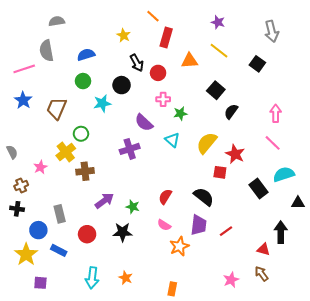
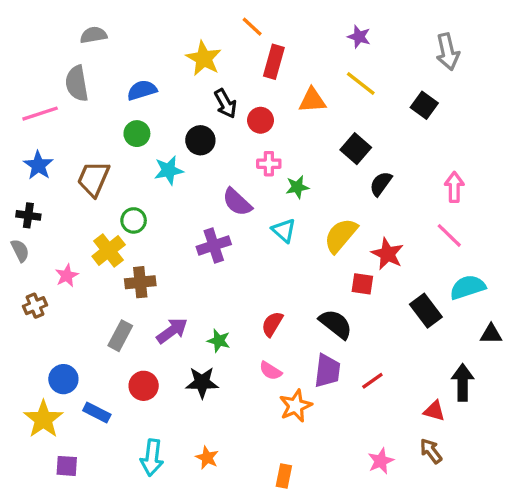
yellow star: (124, 35) -> (204, 58), size x1.5
black cross: (17, 209) -> (28, 215), moved
gray rectangle: (60, 214) -> (120, 336), moved, turned 42

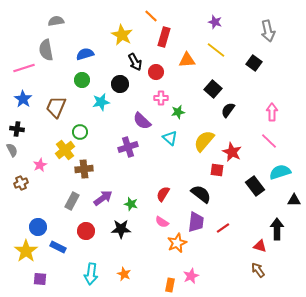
pink star: (381, 461) -> (191, 276), moved

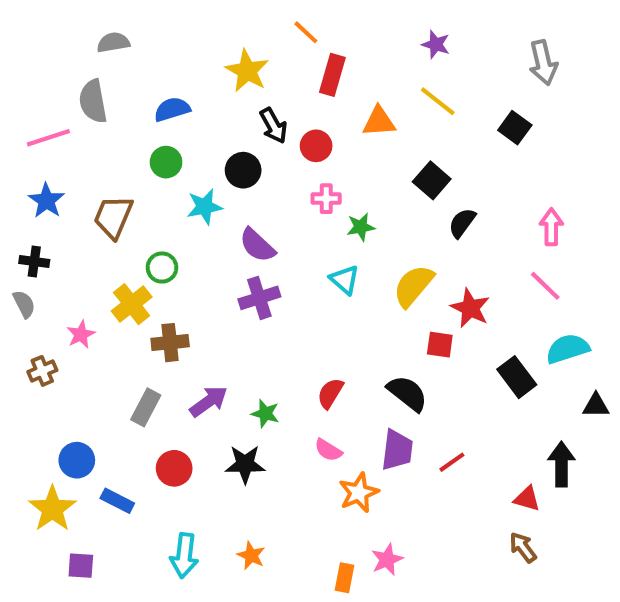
purple semicircle: (142, 121) -> (257, 245), moved

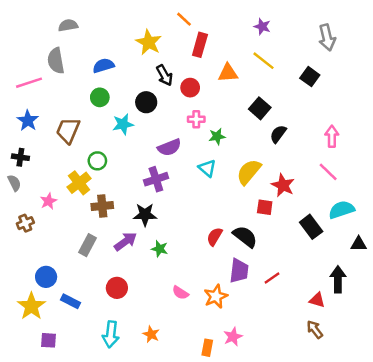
purple semicircle: (257, 245) -> (169, 147), moved, turned -65
red semicircle: (330, 393) -> (215, 237), moved
pink semicircle: (328, 450) -> (180, 293), moved
black star: (245, 464) -> (145, 215), moved
red circle: (174, 468) -> (117, 288), moved

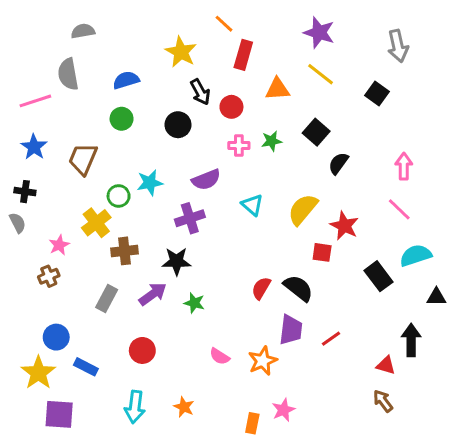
purple star: (262, 27) -> (319, 33), size x1.5
cyan star: (123, 124) -> (150, 183), moved
green star: (217, 136) -> (272, 141), moved
brown cross: (25, 223) -> (49, 276), moved
purple square: (49, 340) -> (59, 414), size x1.5

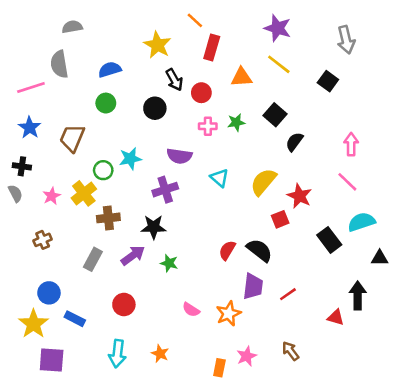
purple semicircle: (206, 180) -> (179, 156), turned 30
pink star: (59, 245) -> (52, 196), moved
red square: (322, 252) -> (280, 219), turned -30
brown arrow: (383, 401) -> (290, 351), moved

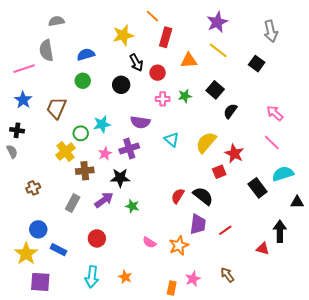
purple star: (278, 28) -> (217, 22), turned 30
yellow star: (157, 45) -> (123, 35), turned 30
pink arrow: (351, 144) -> (275, 113), turned -48
pink star: (52, 196) -> (105, 154), moved

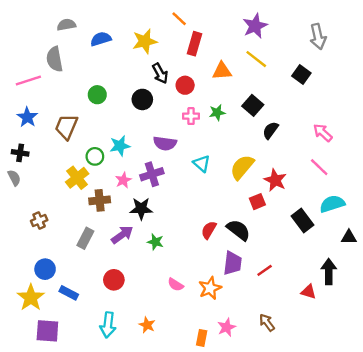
blue semicircle: (86, 54) -> (101, 39), moved

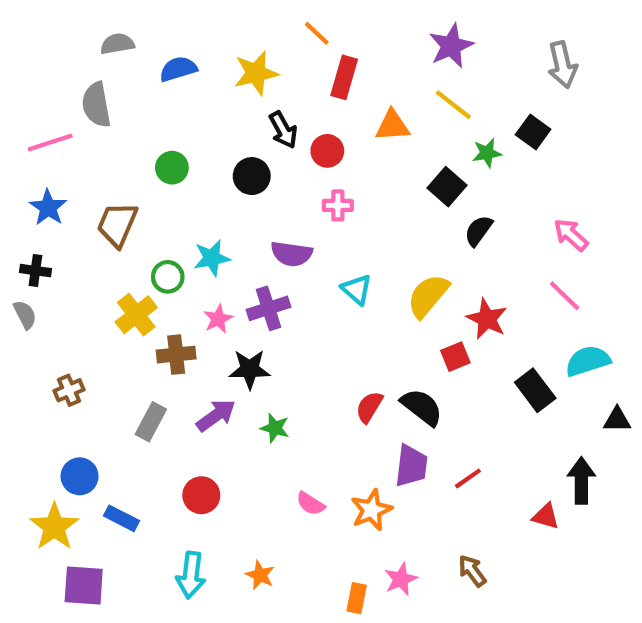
green star: (217, 113) -> (487, 153), moved

